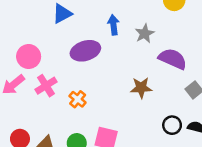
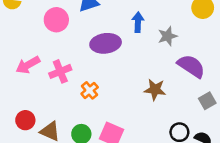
pink circle: (29, 56) -> (56, 20), moved

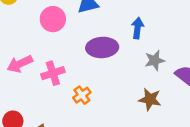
gray star: (167, 36) -> (155, 60), moved

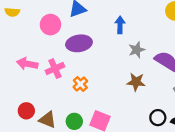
purple ellipse: (102, 47) -> (79, 43), moved
pink arrow: (20, 64) -> (27, 64), turned 42

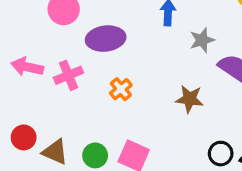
gray star: (137, 50) -> (202, 40), moved
orange cross: (80, 84) -> (121, 89), moved

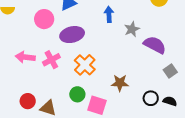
orange cross: (121, 89) -> (85, 65), size x1.5
brown star: (190, 99) -> (120, 83), moved
green circle: (95, 155) -> (77, 94), moved

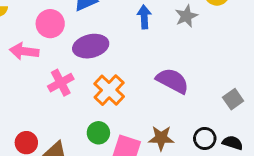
gray star: (132, 29) -> (186, 16), moved
purple semicircle: (155, 45) -> (172, 81), moved
pink arrow: (25, 57) -> (24, 51), moved
brown star: (120, 83) -> (161, 138), moved

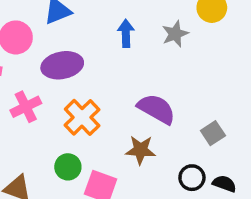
gray square: (233, 99) -> (213, 133), moved
brown star: (161, 138) -> (140, 150), moved

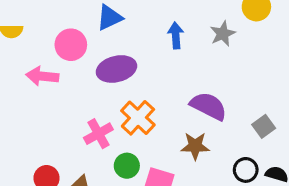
pink cross: (26, 107) -> (98, 134), moved

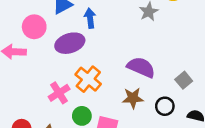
blue arrow: (176, 35) -> (90, 18), moved
black circle: (246, 170) -> (165, 106), moved

